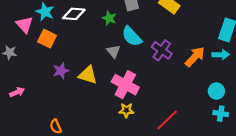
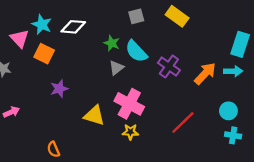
green star: (109, 18) -> (112, 43), moved
gray triangle: (114, 51) -> (116, 68), turned 32
yellow triangle: (88, 75) -> (94, 116), moved
red line: (167, 120) -> (183, 123), moved

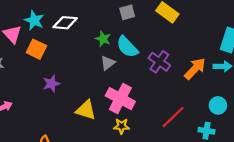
cyan cross: (233, 135) -> (206, 131), moved

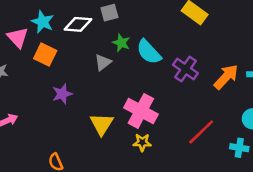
gray square: (127, 12) -> (109, 13), moved
gray triangle: (108, 63) -> (103, 62), moved
yellow triangle: (86, 110) -> (102, 124), turned 45

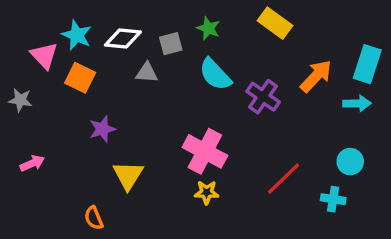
gray square: (109, 13) -> (171, 44), moved
green star: (121, 43) -> (208, 28), moved
gray triangle: (103, 62) -> (147, 73), moved, turned 42
orange arrow: (226, 77) -> (316, 76), moved
yellow triangle: (102, 124) -> (128, 175), moved

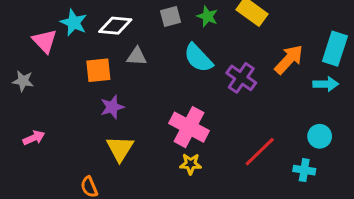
green star: (208, 28) -> (207, 16), moved
gray square: (171, 44) -> (171, 16), moved
orange square: (80, 78) -> (98, 70), moved, turned -32
purple star: (102, 129) -> (112, 107), moved

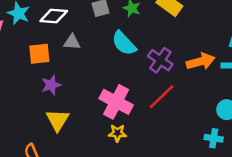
orange arrow: (289, 59) -> (201, 62), moved, turned 32
red line: (260, 152) -> (162, 97), moved

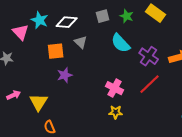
gray triangle: (72, 42) -> (81, 42), turned 40
pink cross: (116, 102) -> (115, 88), size x0.7
yellow triangle: (58, 120) -> (39, 102), moved

